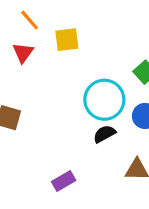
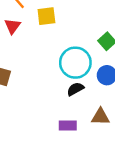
purple rectangle: (64, 181) -> (68, 126), moved, turned 30

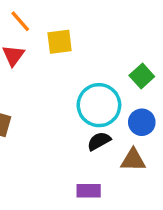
brown triangle: (101, 117) -> (133, 160), moved

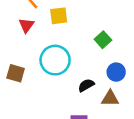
green square: (142, 76) -> (103, 40), moved
cyan circle: (99, 105) -> (55, 60), moved

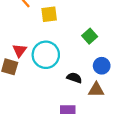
red triangle: (26, 25) -> (20, 50), moved
black semicircle: (86, 85) -> (74, 78), turned 48

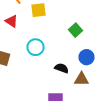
red triangle: (20, 50) -> (12, 21), moved, turned -32
cyan circle: (46, 55) -> (36, 47), size x0.7

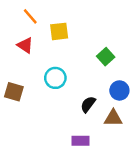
black semicircle: (62, 68) -> (88, 104), turned -72

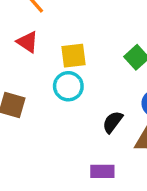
yellow square: (59, 31) -> (73, 56), moved

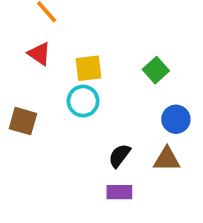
black semicircle: (113, 122) -> (119, 156), moved

